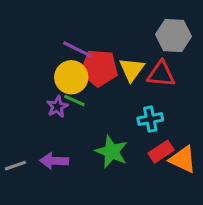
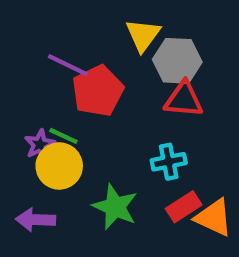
gray hexagon: (173, 35) -> (177, 61), moved
red pentagon: (99, 68) -> (98, 91), turned -30
yellow triangle: (132, 70) -> (143, 35), moved
yellow circle: (71, 77) -> (59, 166), moved

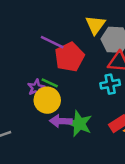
cyan cross: (169, 162) -> (110, 84), moved
purple arrow: (36, 220) -> (61, 121), moved

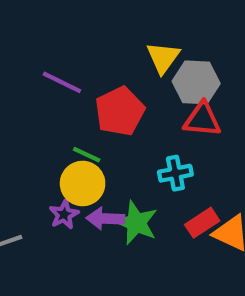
purple line: (52, 42) -> (62, 82), moved
cyan cross: (110, 84) -> (175, 173), moved
purple star: (36, 88) -> (64, 214), moved

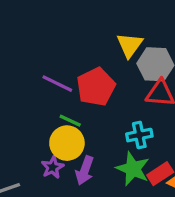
purple line: (62, 82) -> (57, 84), moved
purple arrow: (105, 219) -> (85, 170), turned -72
green star: (136, 223) -> (133, 169), moved

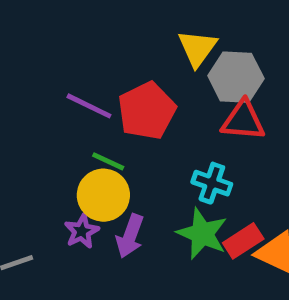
cyan cross: (139, 135) -> (212, 183), turned 30

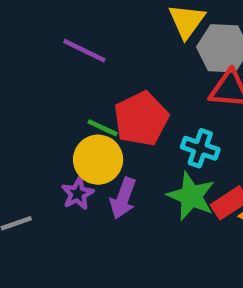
purple line: (89, 106) -> (84, 51), moved
red pentagon: (147, 111) -> (141, 119), moved

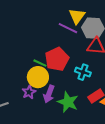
purple line: (84, 51) -> (68, 28), moved
green star: (191, 196) -> (68, 102), moved

